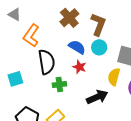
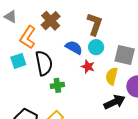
brown cross: (69, 18) -> (51, 21), moved
red star: (79, 67) -> (88, 67), moved
cyan square: (15, 79) -> (18, 61), moved
black arrow: (97, 97) -> (114, 102), moved

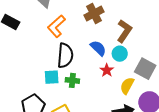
brown cross: (51, 21) -> (94, 13), moved
cyan square: (18, 61) -> (52, 77), moved

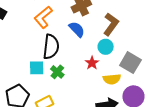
blue semicircle: (98, 48) -> (77, 29), moved
green cross: (72, 80) -> (57, 72), turned 32
yellow semicircle: (127, 86) -> (112, 79), turned -126

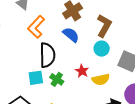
red star: (92, 63) -> (82, 71), moved
yellow semicircle: (112, 79) -> (101, 80), moved

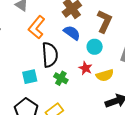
cyan circle: (102, 49) -> (95, 47), moved
cyan square: (36, 78) -> (30, 77), moved

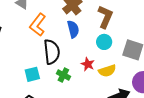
blue semicircle: (72, 33) -> (73, 29), turned 42
cyan circle: (95, 47) -> (104, 42), moved

